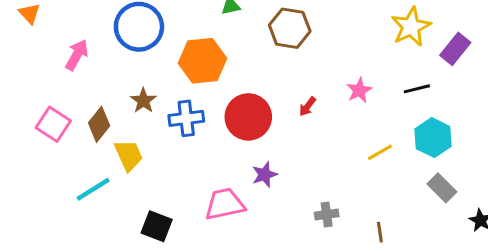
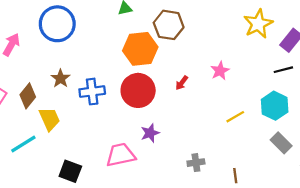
orange hexagon: (202, 61) -> (140, 49), moved
black line: (417, 89) -> (283, 70), moved

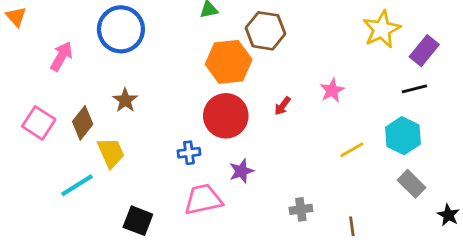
blue cross: (92, 92) -> (189, 153), moved, size x0.7

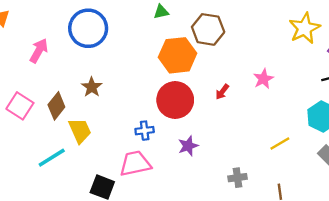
yellow line: (352, 150) -> (280, 144), moved
pink trapezoid: (203, 199) -> (135, 164), moved

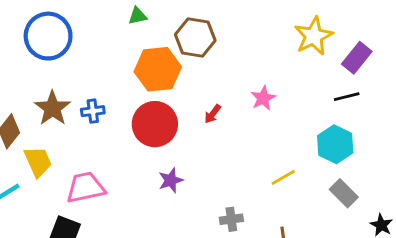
brown star: (92, 87) -> (52, 108), size x1.4
blue cross: (145, 131) -> (93, 111), moved
pink trapezoid: (135, 164) -> (86, 188), moved

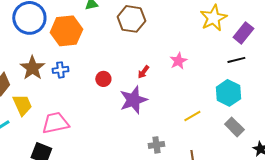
orange hexagon: (158, 69) -> (66, 31), moved
red circle: (155, 124) -> (103, 79), size x0.5
purple star: (171, 180) -> (133, 100), moved, size x1.6

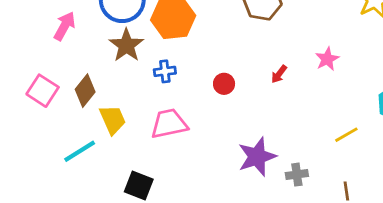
brown star: (32, 68) -> (126, 45), moved
purple star: (133, 100) -> (257, 157), moved
pink trapezoid: (55, 123) -> (169, 124), moved

